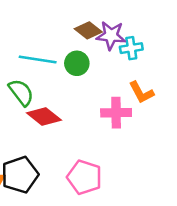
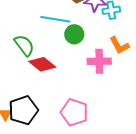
cyan line: (38, 59) -> (55, 19), moved
green circle: (77, 63) -> (74, 34), moved

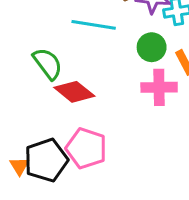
green circle: (74, 34) -> (152, 47), moved
pink pentagon: (74, 112) -> (86, 148), moved

